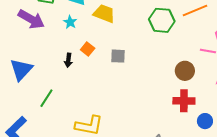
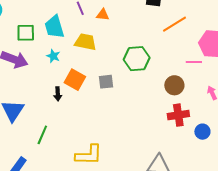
green hexagon: (162, 20) -> (137, 59), moved
orange square: (88, 49) -> (75, 80), size x1.5

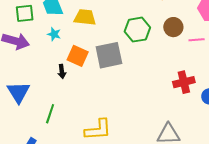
pink line: (194, 62) -> (197, 40), moved
gray square: (106, 82) -> (109, 55), size x1.8
brown circle: (174, 85) -> (173, 27), moved

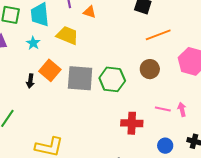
green hexagon: (137, 30) -> (112, 79), moved
pink line: (197, 40) -> (163, 109), moved
red cross: (184, 82) -> (132, 123), moved

